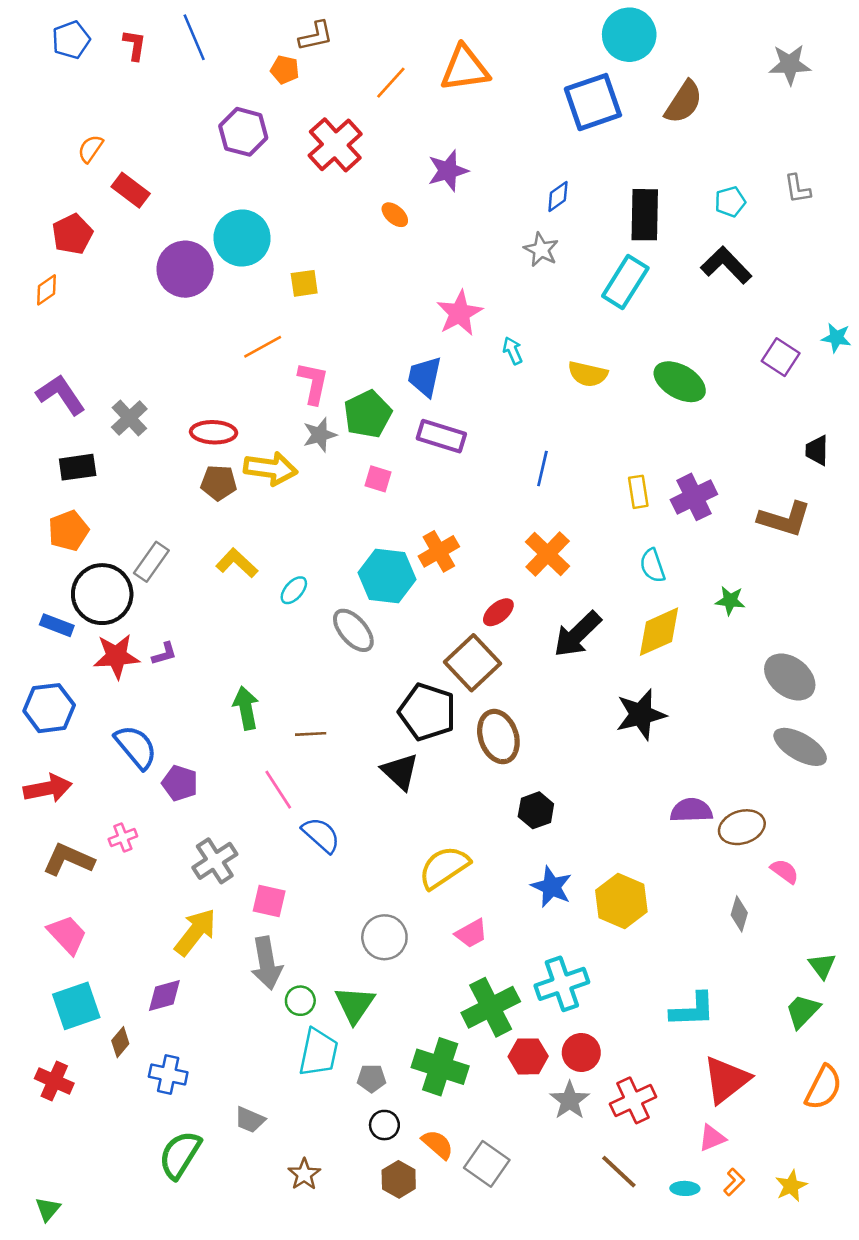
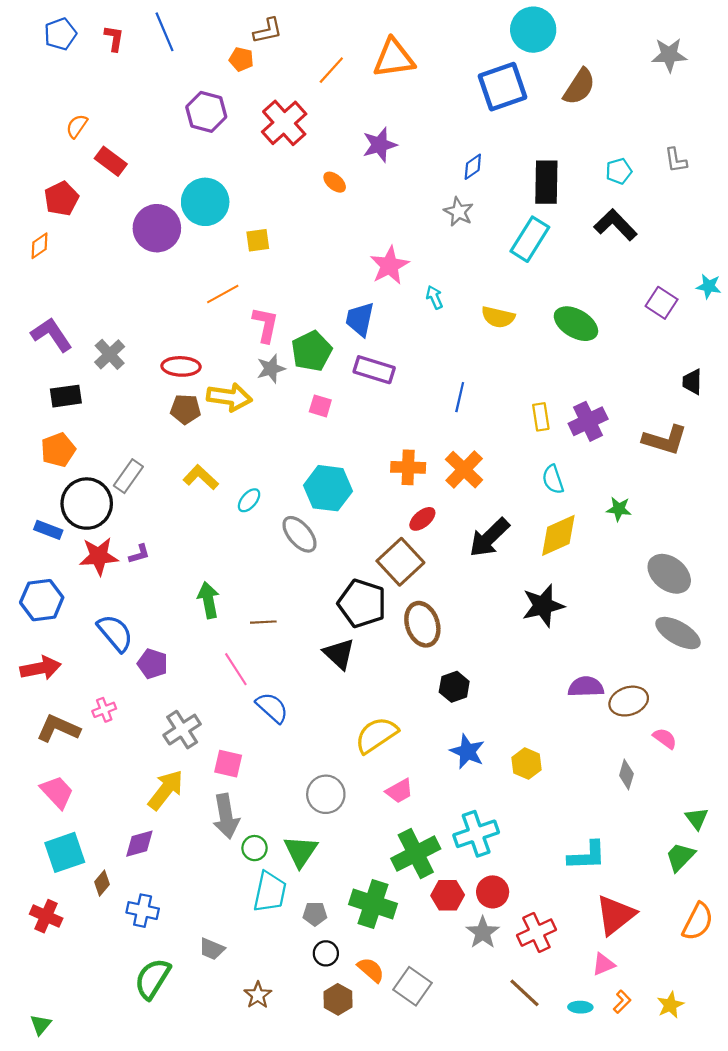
orange cross: (439, 551) -> (408, 467), moved, turned 32
yellow hexagon: (621, 901) -> (527, 764), size x0.7

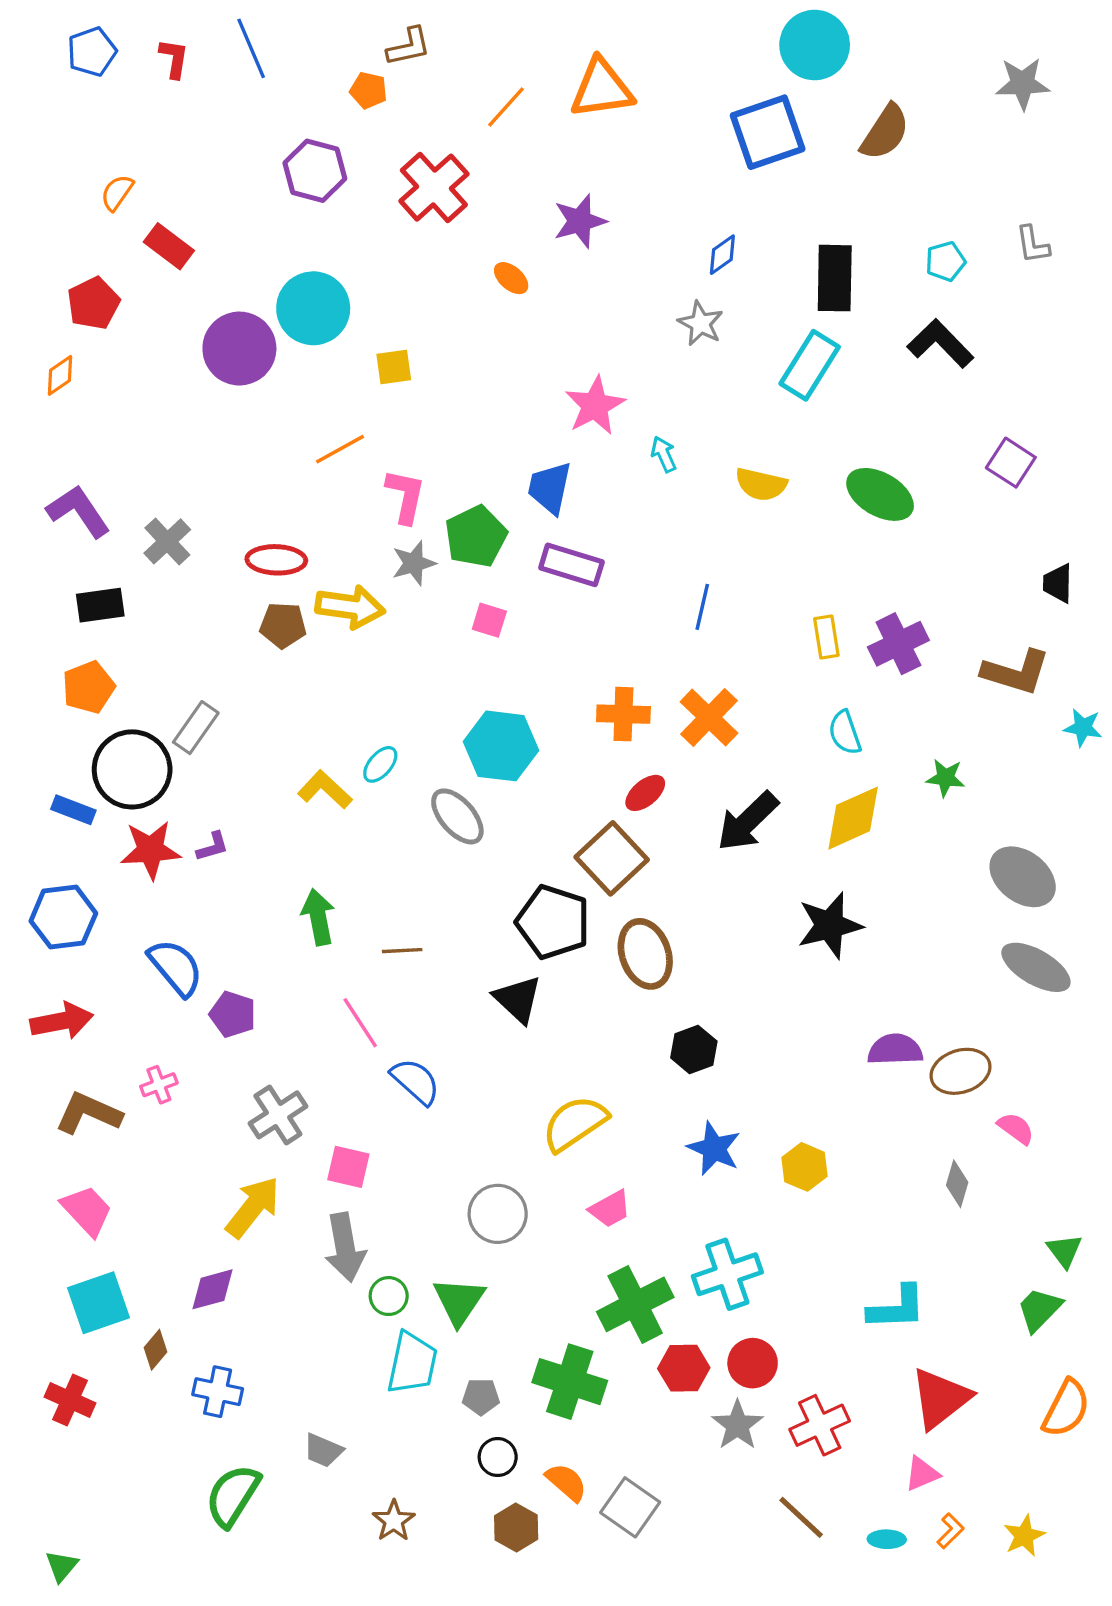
cyan star: (709, 286) -> (1083, 728), moved
yellow L-shape: (201, 477) -> (325, 790), moved

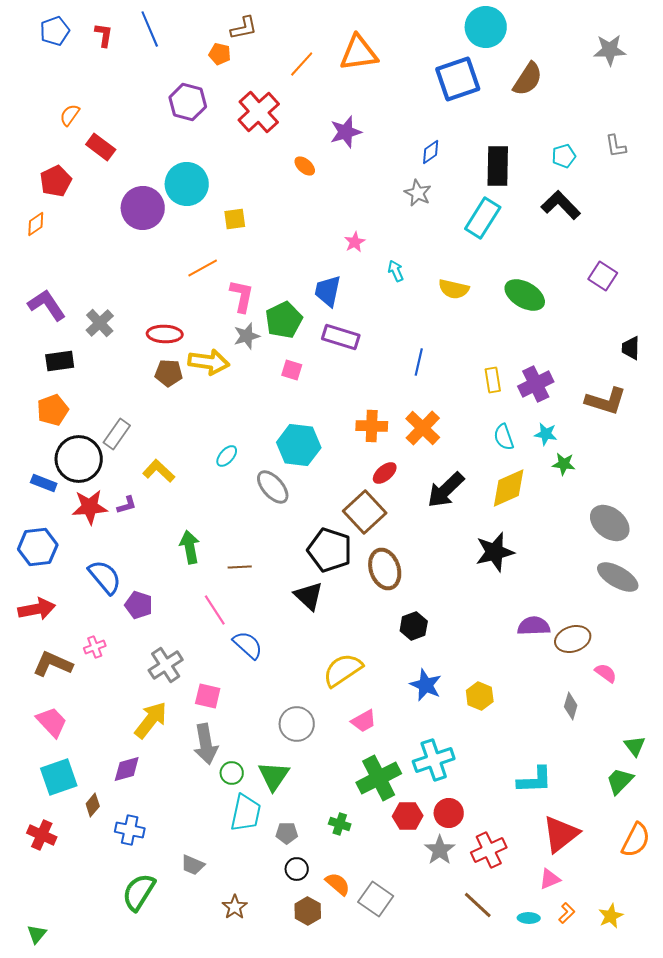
pink star: (595, 406) -> (355, 242), size x0.6
cyan star: (1083, 728) -> (546, 434), moved
yellow L-shape: (325, 790) -> (159, 471), moved
green cross: (570, 1382) -> (340, 824), size x0.5

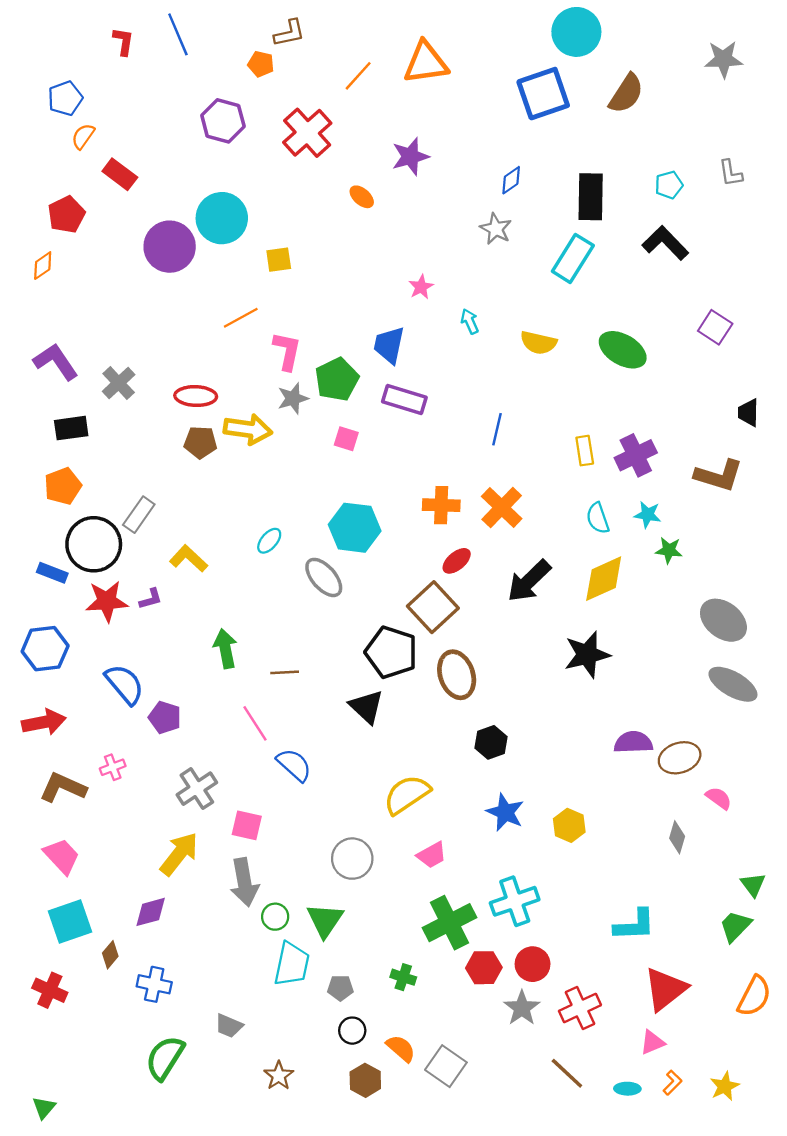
blue pentagon: (55, 31) -> (65, 98), moved

